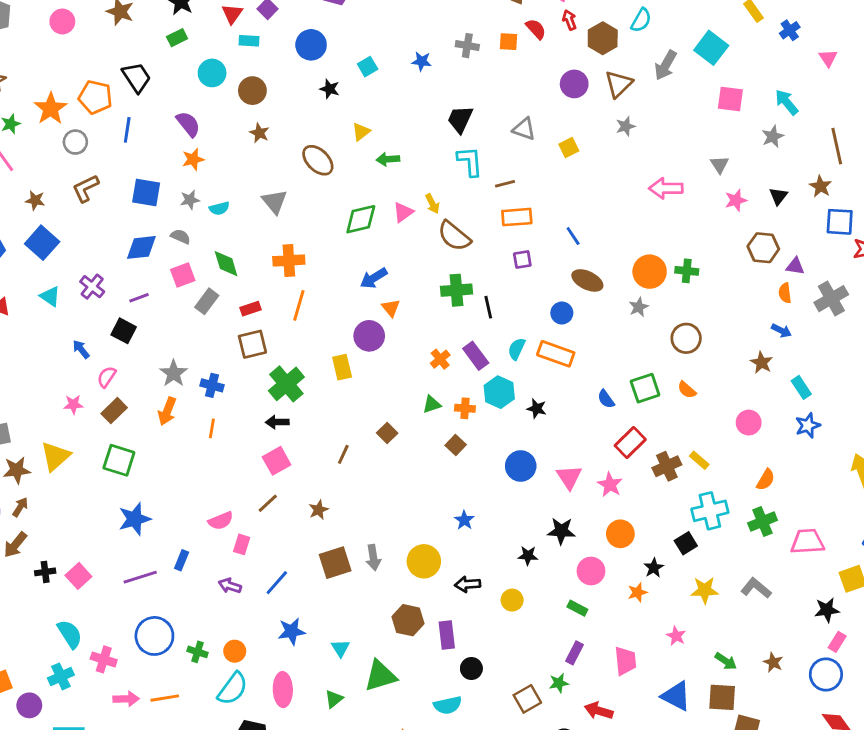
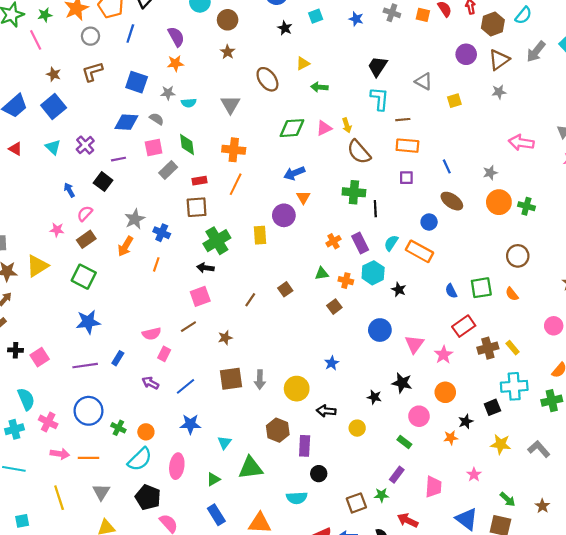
gray star: (639, 307) -> (490, 173), moved

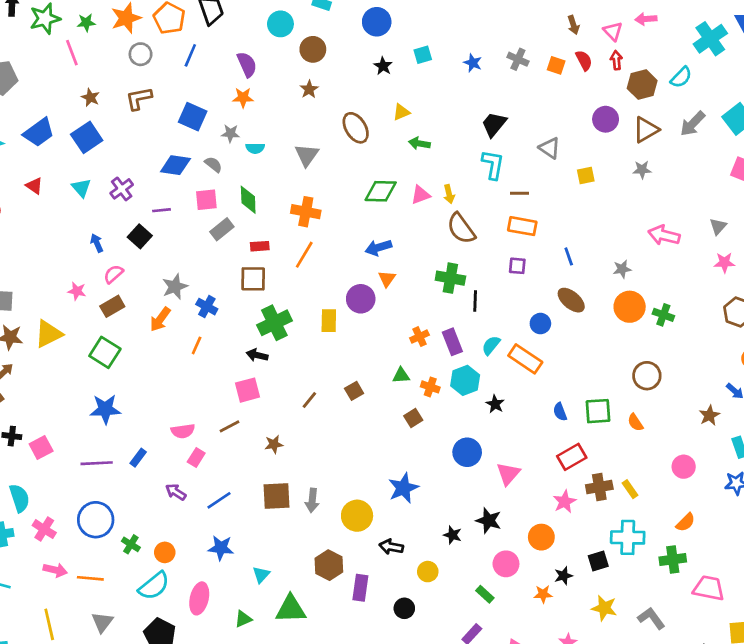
pink star: (444, 355) -> (565, 502), moved
blue star: (332, 363) -> (403, 488), size x1.6
black circle: (319, 474) -> (404, 608), moved

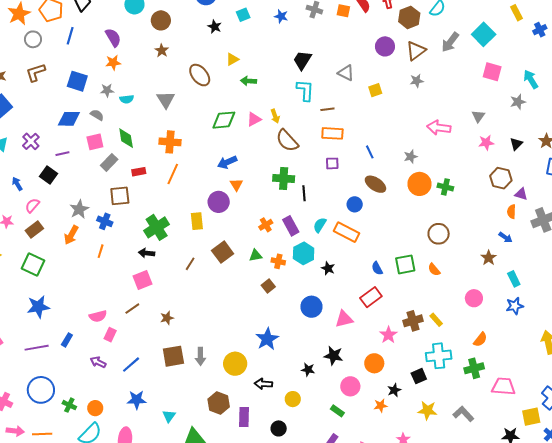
brown square: (253, 279) -> (120, 196), moved
brown square: (354, 391) -> (223, 252), moved, size x1.5
brown line: (309, 400) -> (190, 264), moved
red rectangle: (572, 457) -> (371, 297), moved
pink triangle: (508, 474) -> (344, 319), turned 42

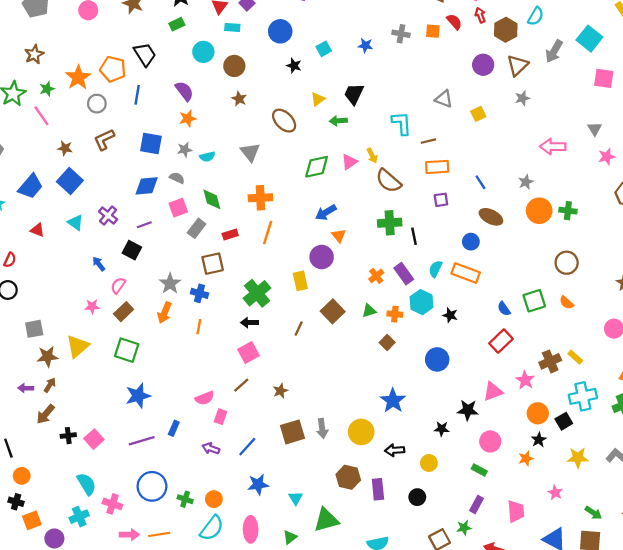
black trapezoid: (302, 60) -> (354, 94), moved
pink triangle: (344, 319) -> (493, 391), moved
orange circle: (374, 363) -> (538, 413), moved

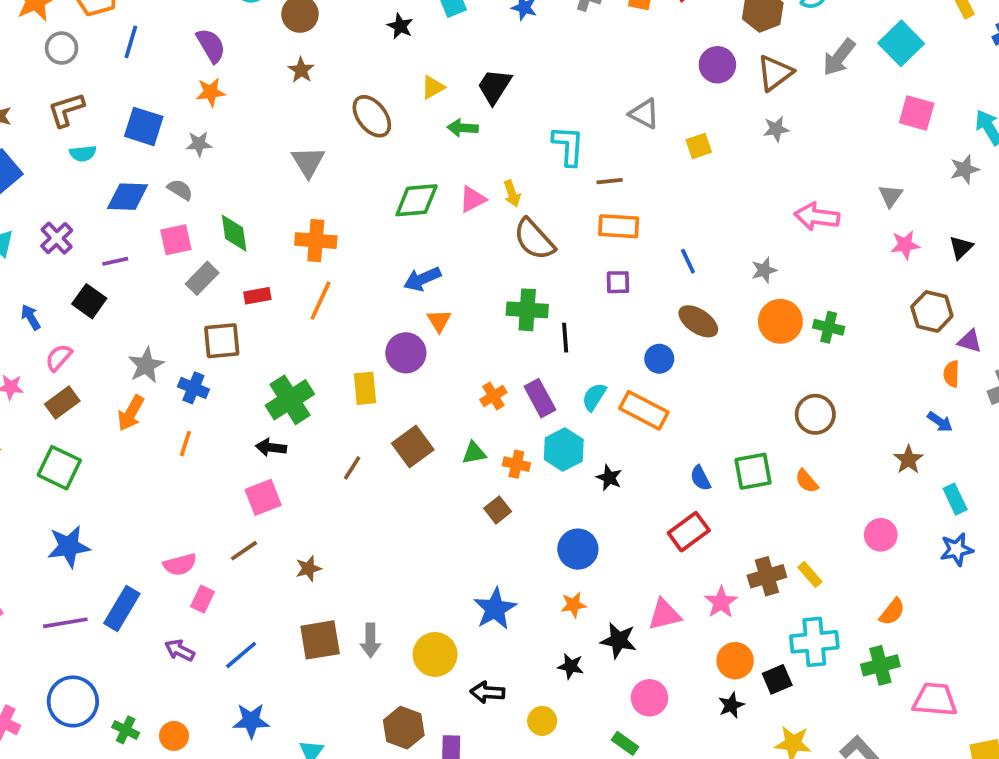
cyan semicircle: (207, 157) -> (83, 153), moved
blue rectangle: (174, 428) -> (122, 609), size x1.6
orange star: (526, 459) -> (573, 605), moved

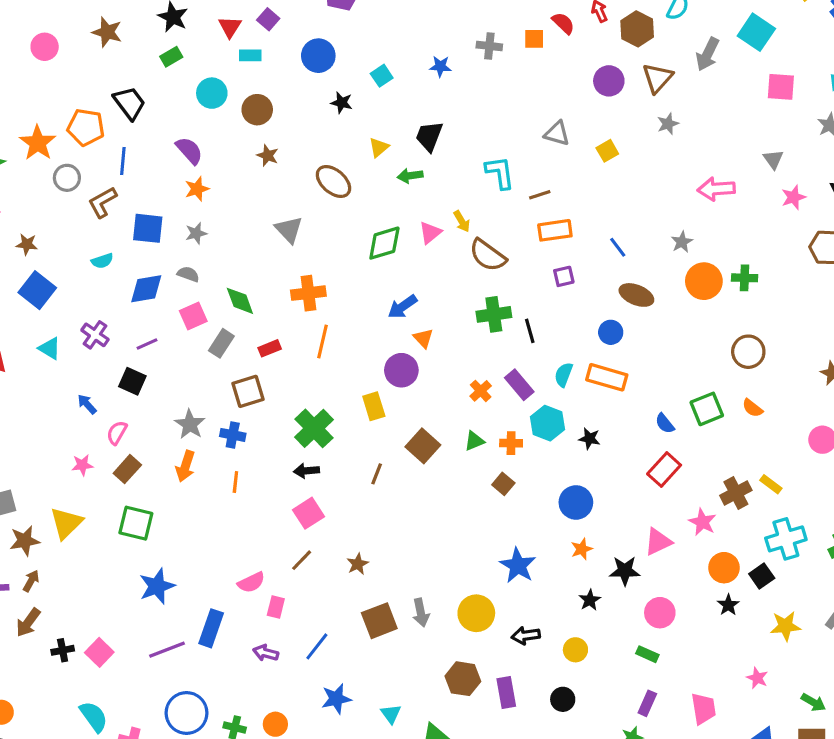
brown L-shape: (66, 110) -> (102, 202), moved
black star: (571, 666) -> (590, 600), turned -30

